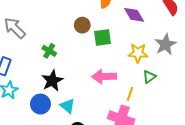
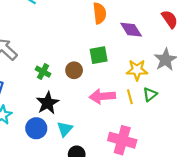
brown circle: (82, 25) -> (74, 70), moved
yellow line: (130, 94) -> (130, 97), moved, turned -32
cyan triangle: (67, 106) -> (65, 129), turned 35

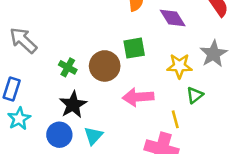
brown circle: (74, 70) -> (105, 66), size x1.5
yellow line: (130, 97) -> (175, 119), moved

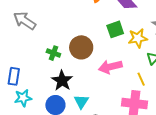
gray arrow: (23, 40) -> (25, 21), moved
green square: (134, 48) -> (115, 29), moved
cyan star: (19, 119) -> (23, 98), turned 30

